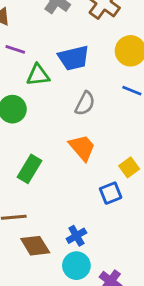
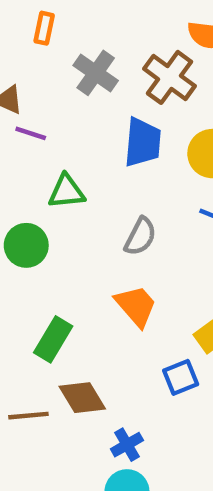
purple line: (15, 49) -> (31, 133), moved
blue trapezoid: (74, 58) -> (143, 142), moved, turned -72
brown diamond: (35, 246) -> (82, 398), moved

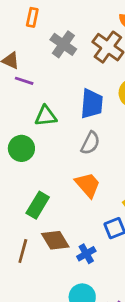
blue trapezoid: (143, 142) -> (92, 104), moved
brown line: (28, 416) -> (23, 251), turned -70
blue cross: (127, 445) -> (86, 254), moved

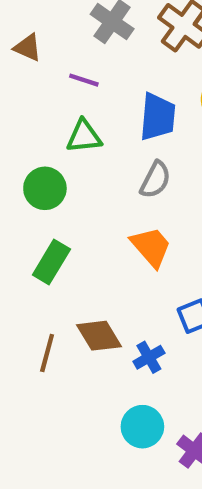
purple line: (24, 81) -> (84, 80), moved
green rectangle: (38, 205) -> (51, 262), moved

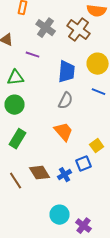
green triangle: (84, 136) -> (16, 78), moved
brown line: (47, 353) -> (16, 181), turned -48
blue cross: (149, 357) -> (65, 175), moved

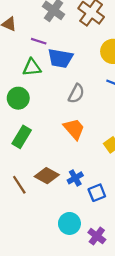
blue trapezoid: (67, 72) -> (60, 58), moved, turned 95
green triangle: (16, 78) -> (32, 67), moved
blue square: (84, 164) -> (97, 193), moved
brown diamond: (40, 173) -> (47, 176), turned -30

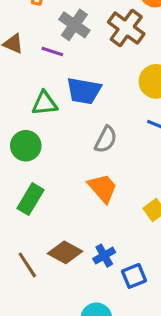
purple line: (39, 41) -> (52, 52), moved

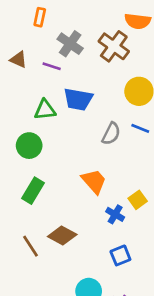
gray semicircle: (106, 139) -> (111, 134), moved
blue cross: (104, 256) -> (115, 214), moved, turned -30

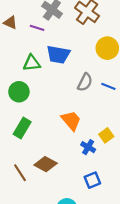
blue line: (140, 128) -> (108, 86), moved

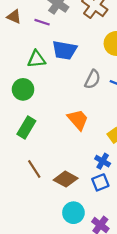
blue cross: (88, 147) -> (103, 161), moved
brown diamond: (46, 164) -> (66, 179), moved
brown line: (20, 173) -> (34, 169), moved

